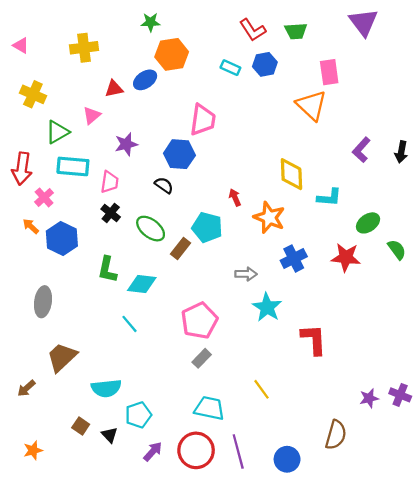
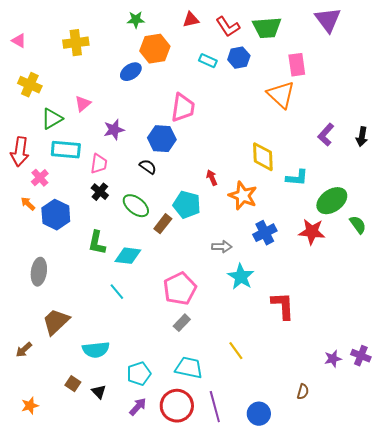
green trapezoid: (296, 31) -> (267, 28), size x1.4
red triangle: (114, 89) -> (191, 20), moved
green ellipse: (368, 223) -> (332, 201), size x1.4
cyan pentagon: (138, 415) -> (139, 374), moved
brown semicircle: (336, 435) -> (303, 392), size x0.6

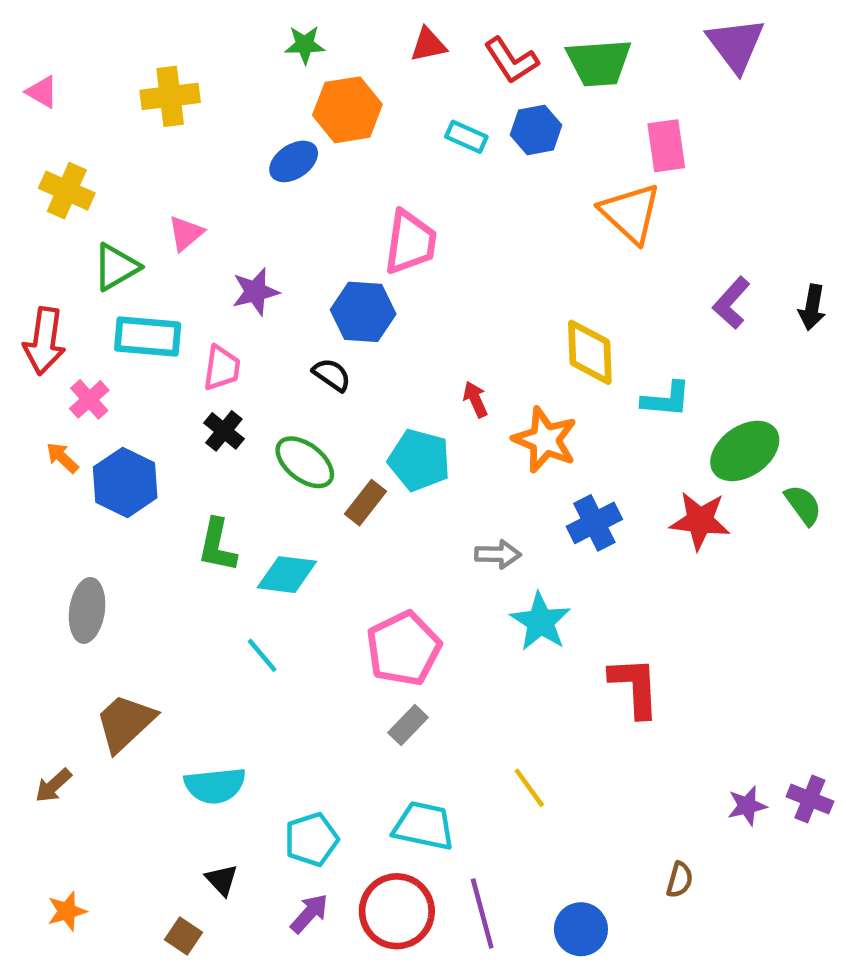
brown square: (73, 384) -> (184, 936), moved

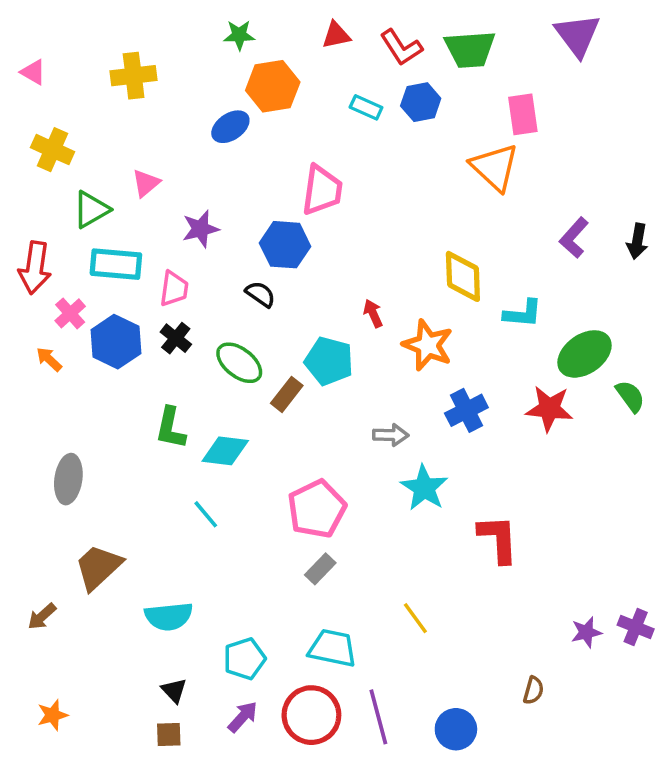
blue hexagon: (125, 482) -> (116, 342), moved
brown square: (184, 936) -> (169, 734), moved, turned -36

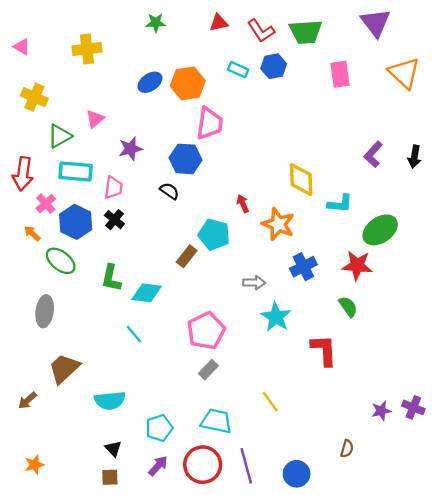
orange hexagon: (273, 86) -> (188, 83), moved
orange triangle: (495, 167) -> (404, 73), moved
green ellipse: (239, 363) -> (61, 261), moved
green semicircle: (630, 396) -> (348, 307), moved

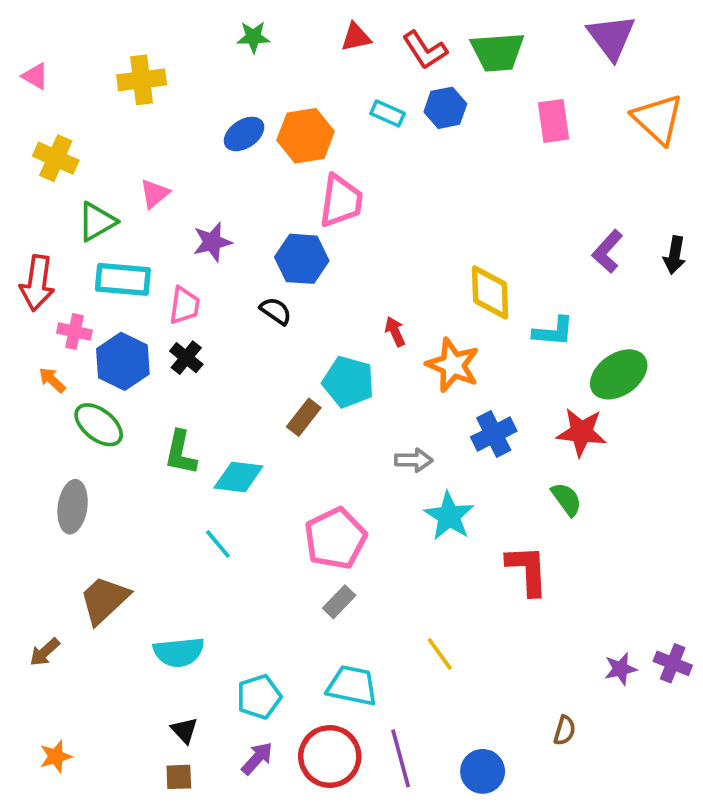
pink cross: (46, 204) -> (74, 332), turned -36

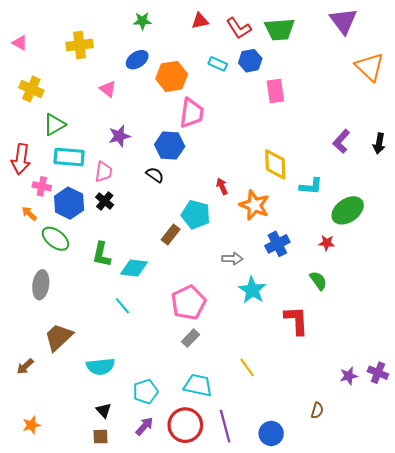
pink rectangle: (553, 121) -> (275, 91), moved
blue ellipse: (244, 134) -> (137, 60), moved
pink triangle: (155, 194) -> (108, 89), moved, turned -42
red star: (581, 432) -> (327, 243), size x0.6

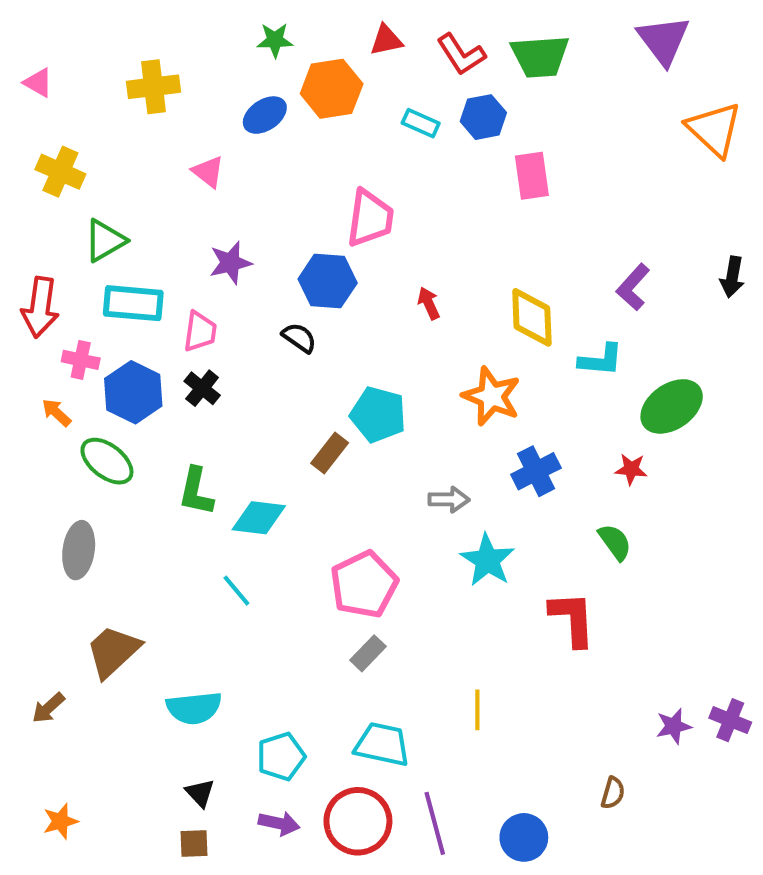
orange hexagon: (172, 76) -> (332, 89), moved
purple L-shape: (341, 141) -> (633, 287), moved
red arrow: (222, 186) -> (429, 303), moved
yellow line: (247, 367) -> (477, 710), turned 36
purple arrow: (144, 426) -> (279, 823), turned 60

